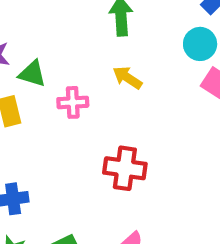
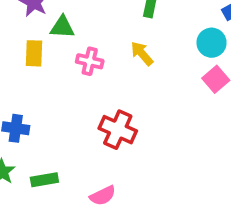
green triangle: (32, 74) -> (62, 27), turned -30

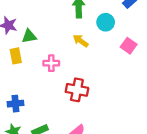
cyan circle: (212, 43) -> (106, 22), moved
pink cross: (90, 61) -> (51, 63), moved

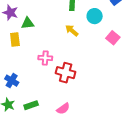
pink cross: (51, 63) -> (45, 58), moved
blue cross: (15, 104) -> (12, 81), turned 32

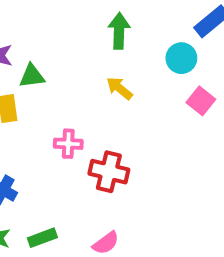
cyan circle: (95, 16) -> (181, 58), moved

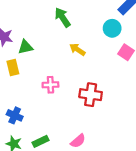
green arrow: (119, 31) -> (62, 17), moved, turned -30
red cross: (109, 172) -> (91, 95), moved

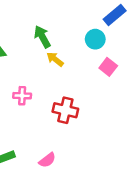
green arrow: (62, 17) -> (42, 37), moved

